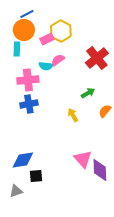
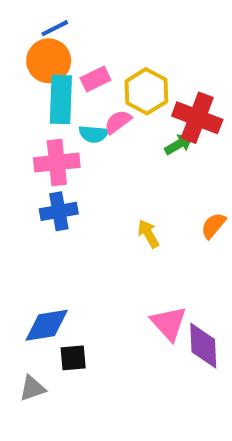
yellow hexagon: (61, 31) -> (146, 91), moved
cyan rectangle: (17, 49) -> (61, 99), moved, size x1.6
red cross: (97, 58) -> (197, 118), turned -30
green arrow: (88, 93) -> (179, 144), moved

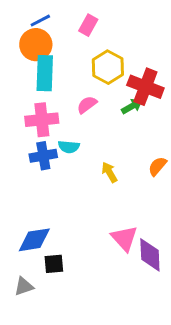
pink rectangle: (95, 79) -> (88, 25), moved, turned -35
pink semicircle: (118, 122) -> (87, 105), moved
cyan semicircle: (93, 134) -> (69, 147), moved

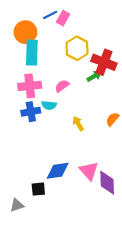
blue line: (40, 21) -> (50, 15), moved
pink semicircle: (87, 105) -> (62, 86), moved
blue diamond: (34, 240) -> (58, 171), moved

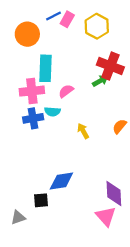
yellow hexagon: (77, 48) -> (97, 26), moved
cyan rectangle: (32, 53) -> (46, 68), moved
pink triangle: (89, 171) -> (106, 216), moved

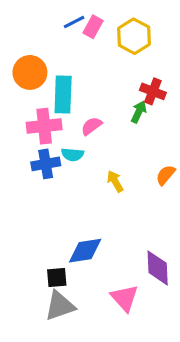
orange circle: (27, 34) -> (30, 72), moved
red cross: (110, 66) -> (153, 91), size x0.7
green arrow: (100, 81) -> (139, 112), turned -35
pink triangle: (106, 216) -> (125, 298), moved
gray triangle: (18, 217) -> (60, 306), moved, size x1.5

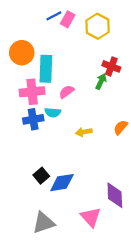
yellow arrow: (115, 181) -> (84, 132), turned -70
black square: (57, 277) -> (41, 176), moved, turned -35

